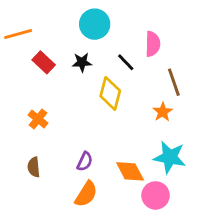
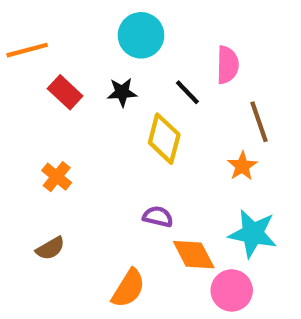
purple semicircle: (85, 161) -> (158, 217), moved, turned -102
brown semicircle: (34, 167) -> (50, 248), turned -114

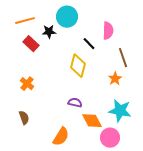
orange line: (27, 50) -> (25, 21), moved
black star: (122, 92) -> (49, 32), moved
brown semicircle: (50, 248) -> (24, 118), turned -80

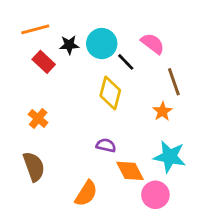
cyan circle: (67, 17) -> (102, 44), moved
pink semicircle: (108, 31) -> (153, 44), turned -54
brown semicircle: (24, 118) -> (34, 167), size x1.5

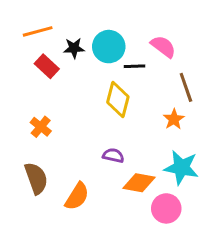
black line: (126, 62) -> (134, 66), turned -48
orange diamond: (130, 171) -> (139, 183), turned -52
orange semicircle: (86, 193) -> (77, 196), moved

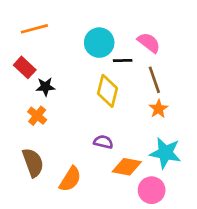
black star: (74, 48) -> (45, 87), moved
red rectangle: (47, 66) -> (25, 67), moved
brown line: (186, 87) -> (154, 80), moved

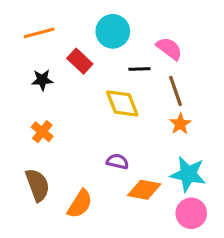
cyan circle: (99, 43) -> (113, 31), moved
red rectangle: (25, 67) -> (80, 61), moved
black star: (45, 87) -> (42, 80), moved
yellow diamond: (107, 91) -> (122, 103), turned -36
pink circle: (152, 190) -> (191, 213), moved

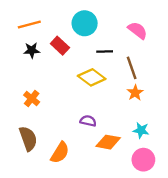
pink semicircle: (169, 49) -> (138, 30), moved
black star: (42, 80) -> (32, 50), moved
yellow diamond: (122, 103) -> (92, 77), turned -32
cyan star: (188, 174) -> (141, 130), size x0.6

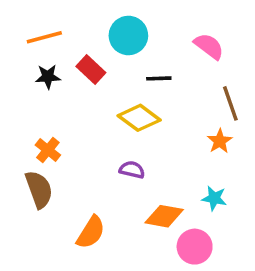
brown line: (132, 68) -> (230, 103), moved
orange star: (135, 93) -> (220, 141), moved
purple semicircle: (88, 121) -> (132, 170), moved
brown semicircle: (28, 139) -> (39, 189), moved
pink circle: (143, 160) -> (195, 247), moved

